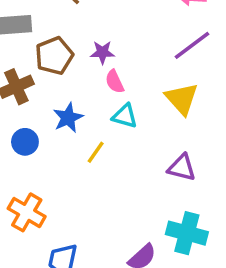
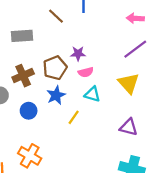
brown pentagon: (54, 56) -> (55, 68), moved
pink semicircle: (115, 82) -> (86, 72), turned -80

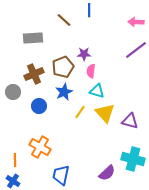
pink semicircle: (86, 72) -> (91, 71), turned 112
yellow triangle: (129, 83) -> (105, 113), moved

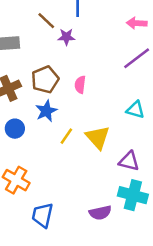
purple star: (84, 54) -> (66, 37), moved
cyan triangle: (97, 91) -> (135, 110), moved
purple triangle: (130, 121) -> (129, 161), moved
purple semicircle: (107, 173) -> (100, 213), turned 30

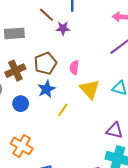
yellow triangle: (98, 137) -> (90, 89), moved

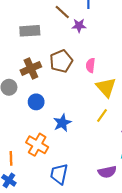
blue star: (46, 89) -> (62, 123), moved
yellow line: (63, 110) -> (102, 115), moved

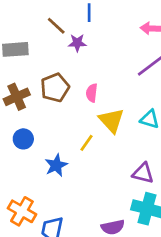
yellow line: (102, 115) -> (86, 143), moved
orange cross: (37, 145) -> (22, 211), moved

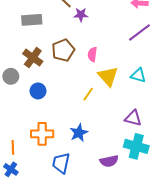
brown cross: (17, 97) -> (33, 58), turned -30
blue star: (56, 165) -> (79, 133), moved
orange cross: (22, 211) -> (42, 134), moved, turned -30

